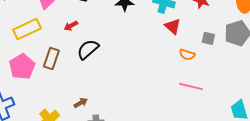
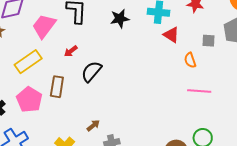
orange semicircle: (187, 55) -> (190, 60), turned 63

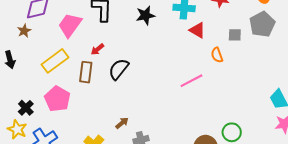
brown rectangle: (57, 87) -> (86, 72), moved
pink line: (199, 91) -> (191, 81), moved, turned -30

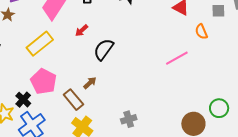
brown rectangle: (86, 72) -> (73, 100), moved, turned -45
black cross: (26, 108) -> (23, 100), moved
brown arrow: (122, 123) -> (90, 83), moved

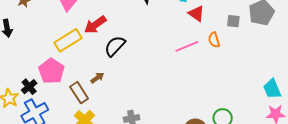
red arrow: (82, 30) -> (95, 25), size x1.6
yellow rectangle: (40, 44) -> (68, 40), moved
pink line: (177, 58) -> (187, 46), moved

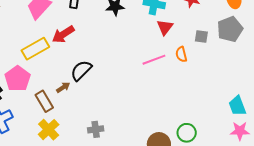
red triangle: (196, 14) -> (165, 27), turned 30
black semicircle: (115, 46) -> (81, 70), moved

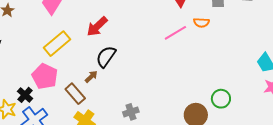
red arrow: (63, 34) -> (97, 26), moved
orange semicircle: (181, 54) -> (201, 23), turned -63

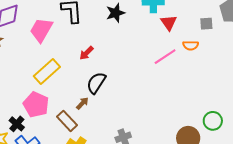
red arrow: (97, 26) -> (86, 53), size x0.7

